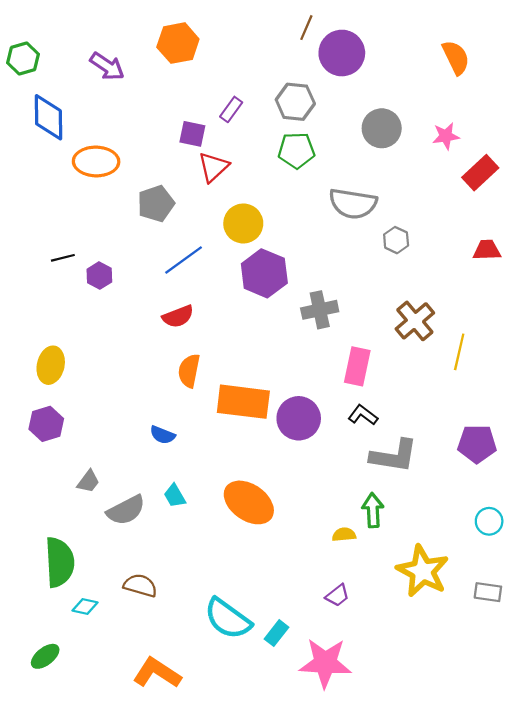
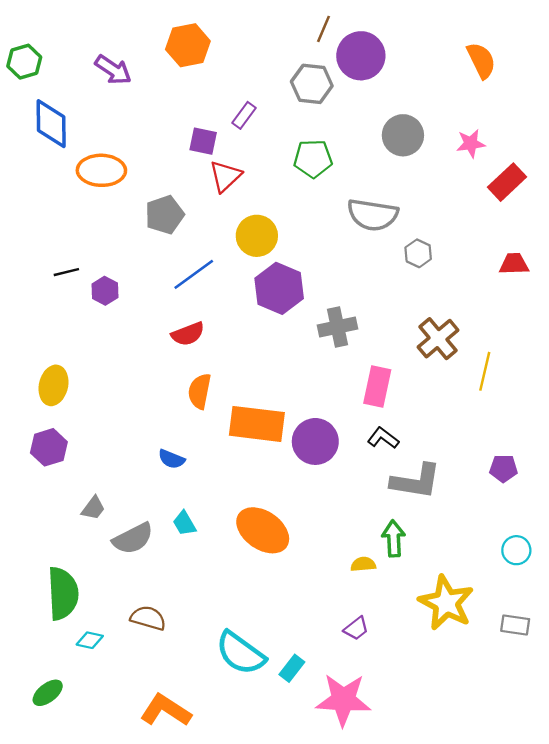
gray hexagon: (295, 102) -> (312, 84), moved
purple pentagon: (477, 444) -> (503, 468), size x0.7

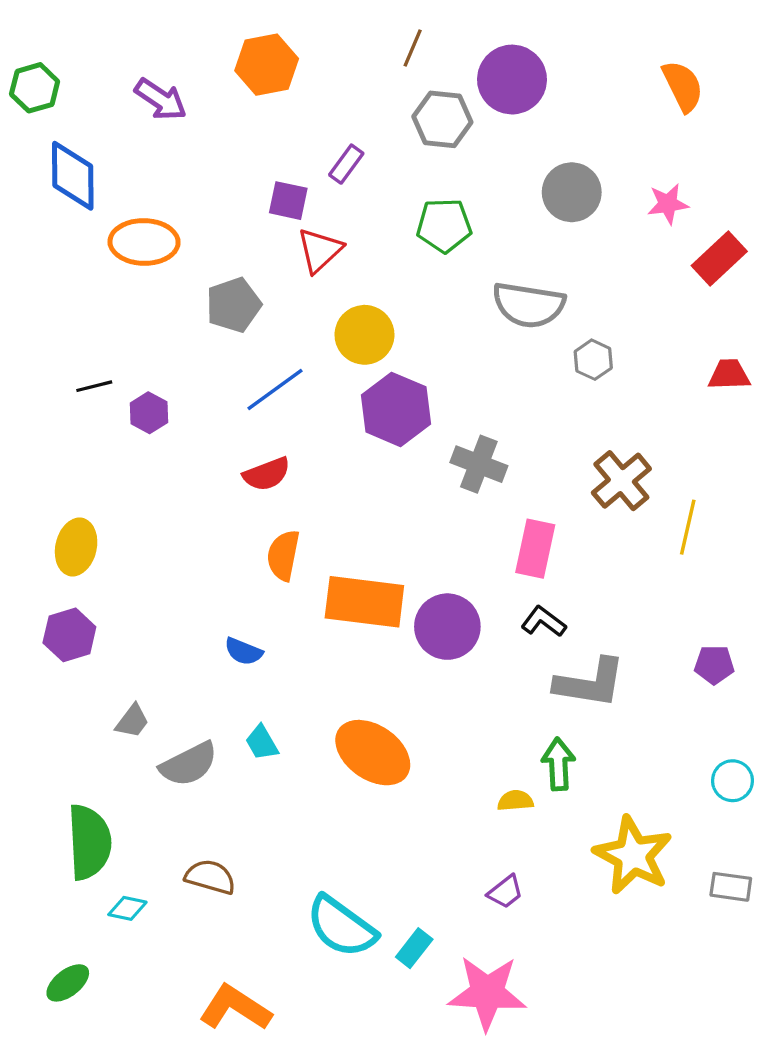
brown line: (323, 29) -> (413, 48), moved
gray cross: (338, 327) -> (479, 464), turned 33

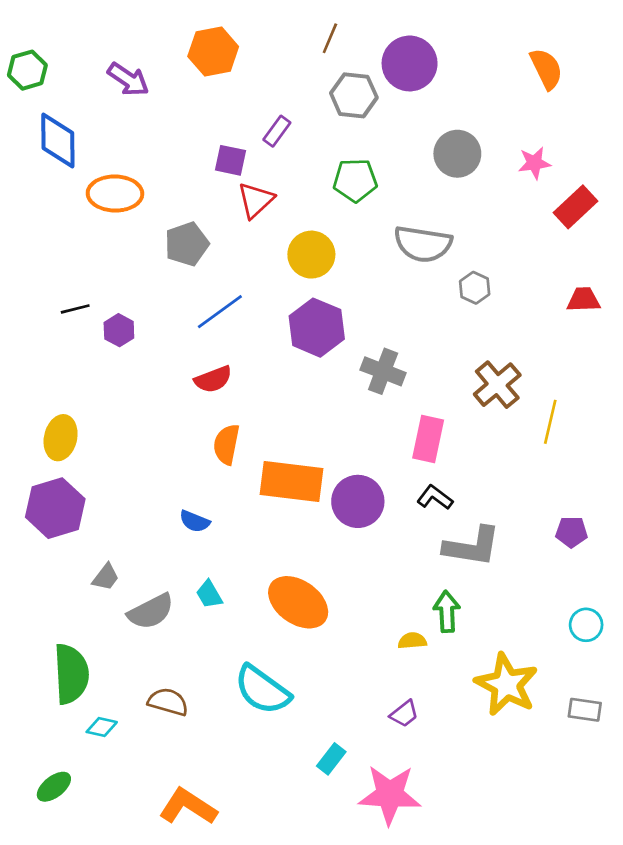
yellow circle: (364, 335) -> (311, 255), moved
purple hexagon: (69, 635) -> (55, 508), size x1.4
cyan semicircle: (341, 927) -> (262, 690), moved

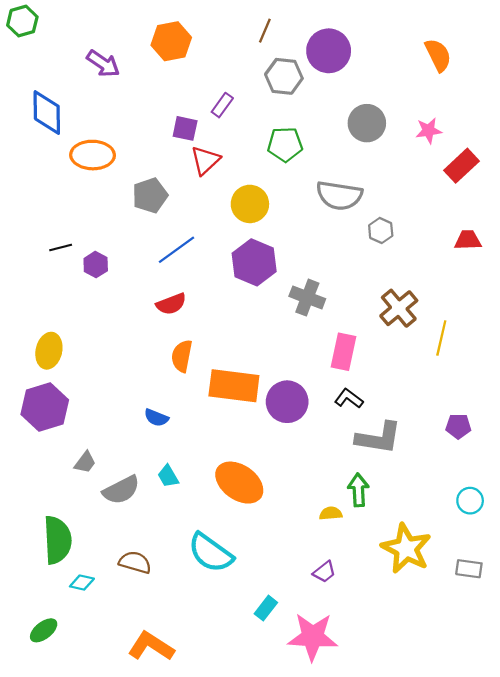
green hexagon: (27, 70) -> (22, 21), moved

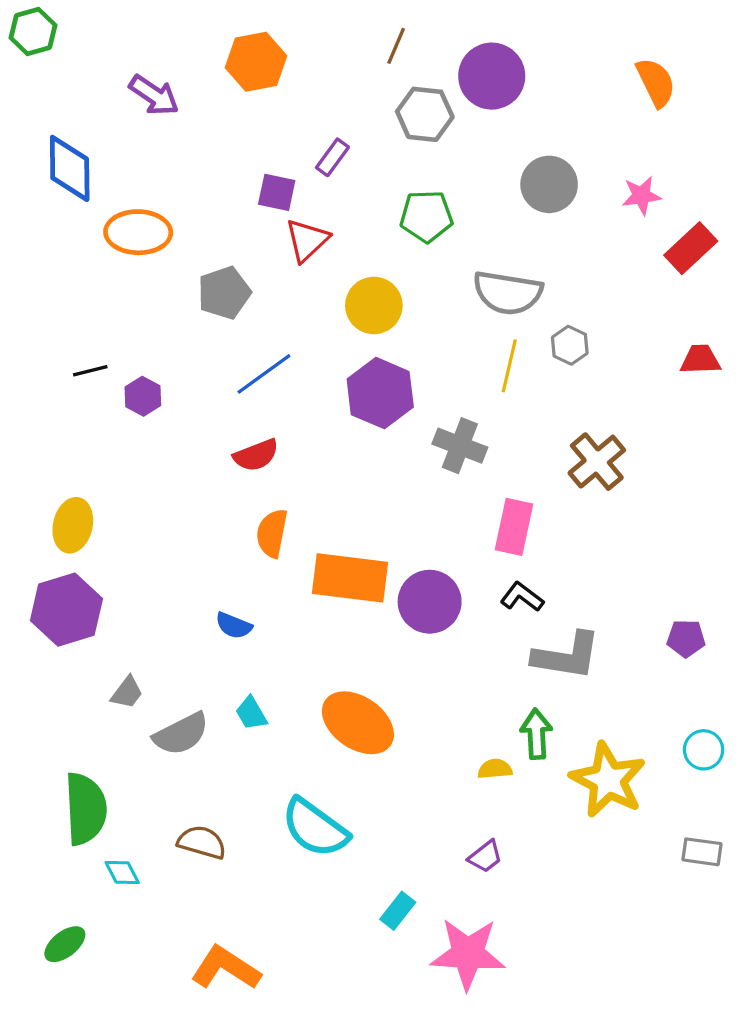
yellow line: (441, 338) -> (509, 366), moved
yellow star: (406, 548) -> (608, 780), moved
cyan diamond: (82, 583) -> (122, 872), turned 50

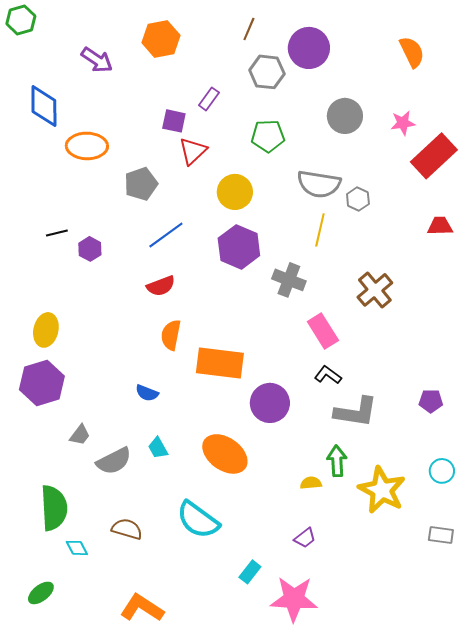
red rectangle: (691, 248) -> (434, 156), size x1.4
gray hexagon: (570, 345) -> (358, 199), moved
pink rectangle: (514, 527) -> (323, 331), turned -44
purple circle: (430, 602) -> (270, 403), moved

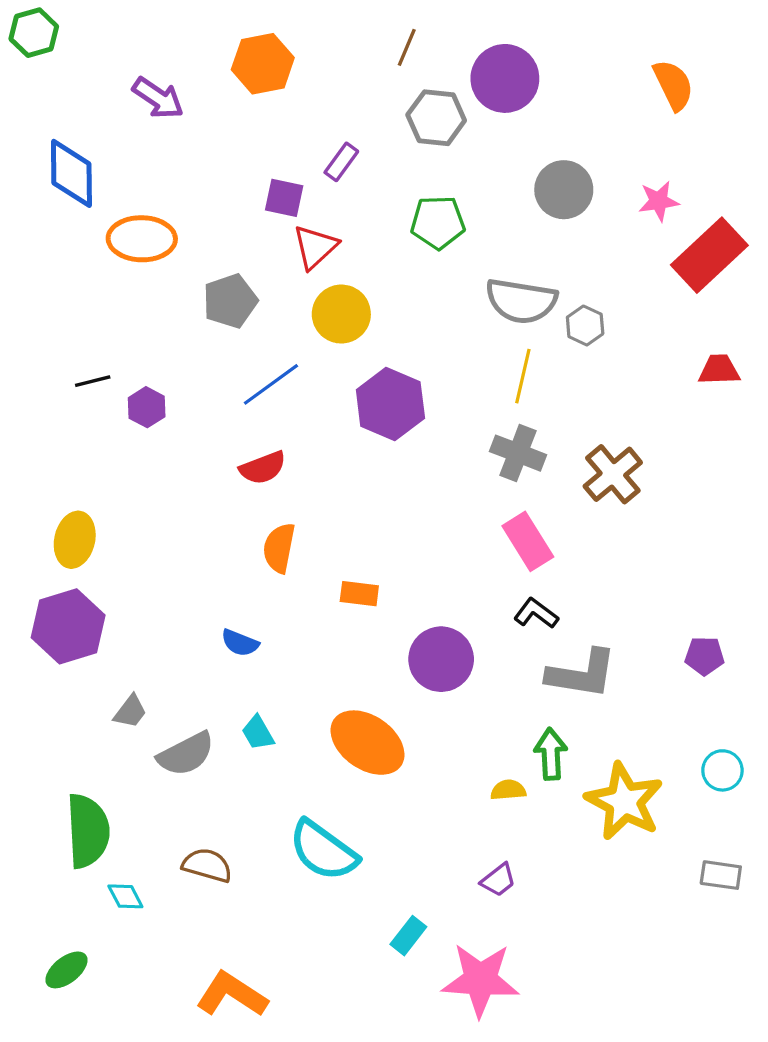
yellow circle: (235, 192) -> (341, 314), moved
gray cross: (289, 280) -> (518, 453), moved
orange rectangle: (220, 363) -> (359, 594), size x0.5

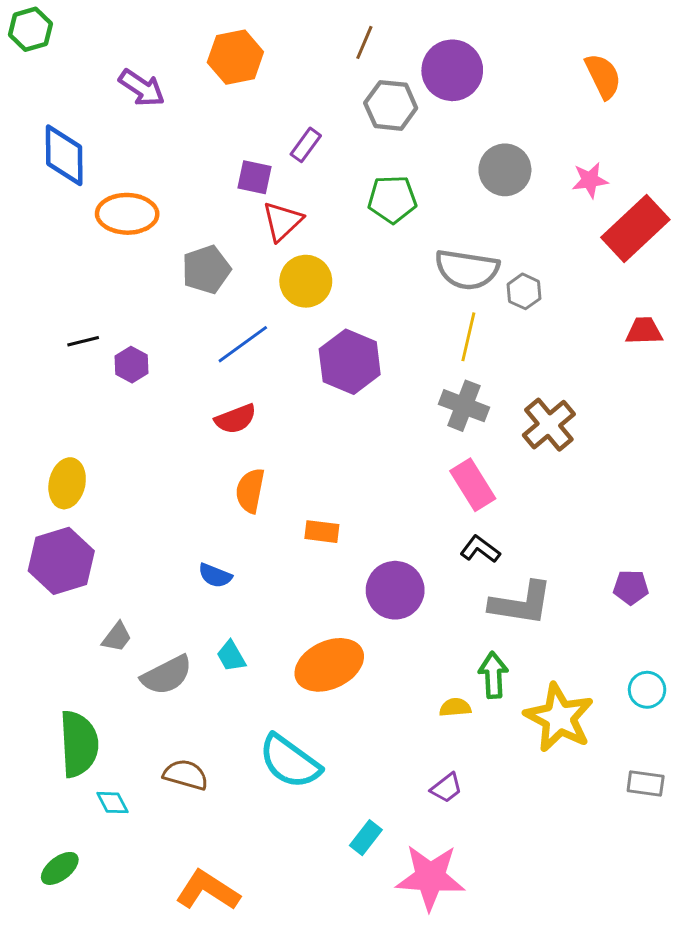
orange ellipse: (367, 743) -> (329, 665), turned -60

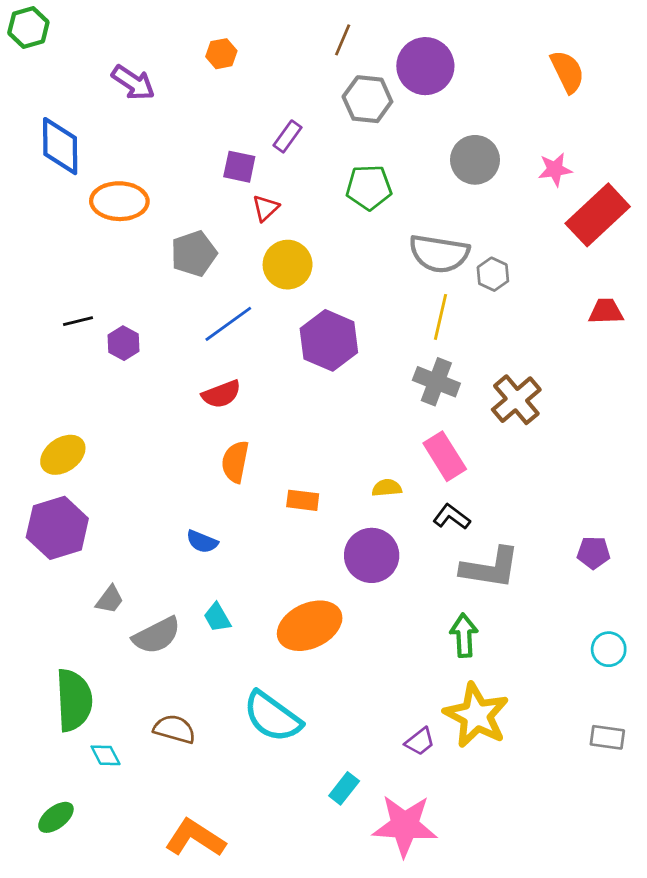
orange hexagon: (235, 57) -> (221, 54), size x0.6
red triangle: (282, 221) -> (265, 208), size x0.7
yellow ellipse: (67, 483) -> (63, 455), turned 42
yellow semicircle: (455, 707) -> (387, 488), moved
yellow star: (559, 718) -> (476, 715), moved

